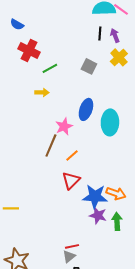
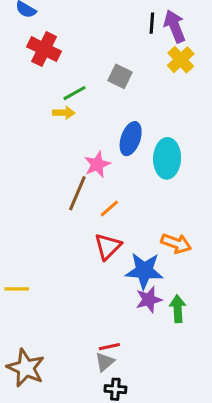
purple arrow: (115, 35) -> (175, 26), size x1.5
gray square: (89, 66) -> (120, 76), moved
green line: (50, 68) -> (74, 93), moved
orange arrow: (116, 193) -> (176, 243), moved
purple star: (98, 215) -> (149, 300), turned -30

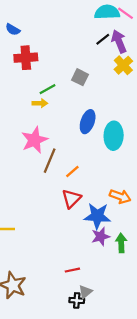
black line: (152, 23) -> (103, 39), turned 48
red cross: (44, 49) -> (26, 58), turned -30
pink star: (97, 164) -> (34, 140), moved, size x1.4
gray triangle: (105, 362) -> (85, 292), moved

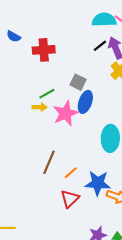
red cross: (26, 58) -> (44, 50), moved
blue ellipse: (88, 122) -> (85, 102), moved
pink star: (34, 140) -> (66, 113), moved
blue star: (97, 216) -> (98, 183), moved

